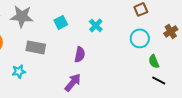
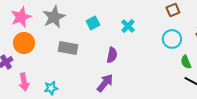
gray star: (22, 16) -> (54, 17), turned -30
cyan star: (19, 71) -> (51, 88), moved

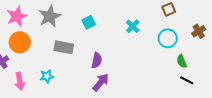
cyan cross: (128, 26) -> (133, 26), moved
purple semicircle: (112, 55) -> (97, 60), moved
cyan star: (51, 88) -> (47, 76), moved

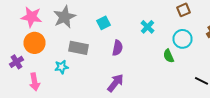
pink star: (17, 16) -> (32, 17), turned 30
purple semicircle: (97, 60) -> (118, 48), moved
green semicircle: (182, 61) -> (168, 56), moved
cyan star: (47, 76) -> (62, 67), moved

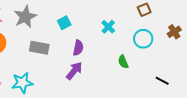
green semicircle: (168, 56) -> (123, 62), moved
cyan star: (62, 67) -> (22, 83), moved, size x1.5
purple arrow: (116, 83) -> (74, 71), moved

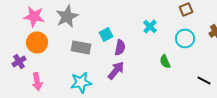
cyan square: (64, 23) -> (106, 34), moved
cyan star: (22, 83) -> (81, 82), moved

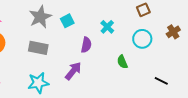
gray star: (67, 16) -> (40, 17), moved
cyan square: (106, 34) -> (67, 21), moved
purple semicircle: (120, 48) -> (86, 45), moved

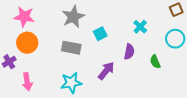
cyan square: (67, 21) -> (100, 34), moved
purple semicircle: (86, 45) -> (129, 52), moved

